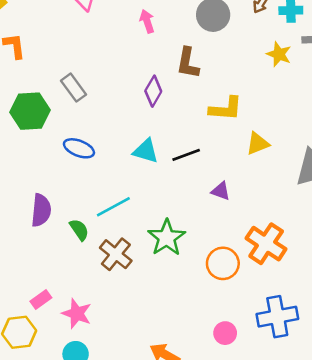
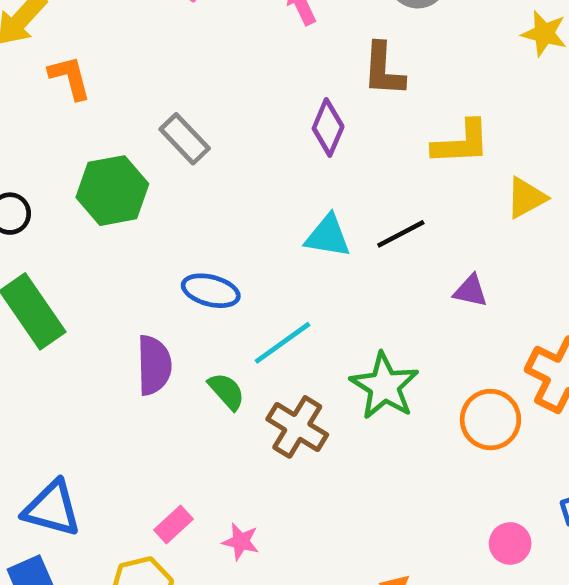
blue ellipse: (79, 148) -> (211, 291), moved
pink star: (77, 314) -> (241, 542), size x0.7

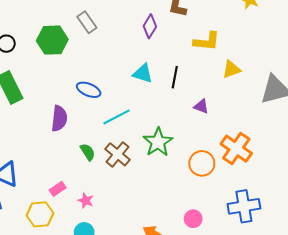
black line: (401, 234) -> (175, 77), turned -60
green semicircle: (227, 391) -> (88, 152), moved
pink circle: (510, 543) -> (193, 219), moved

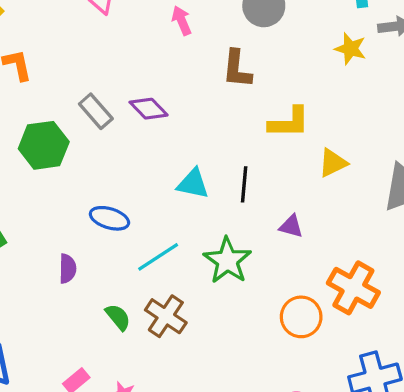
purple diamond: (150, 26) -> (149, 109), moved, turned -70
purple semicircle: (59, 118) -> (68, 269), size x0.7
green star: (158, 142) -> (227, 261), moved

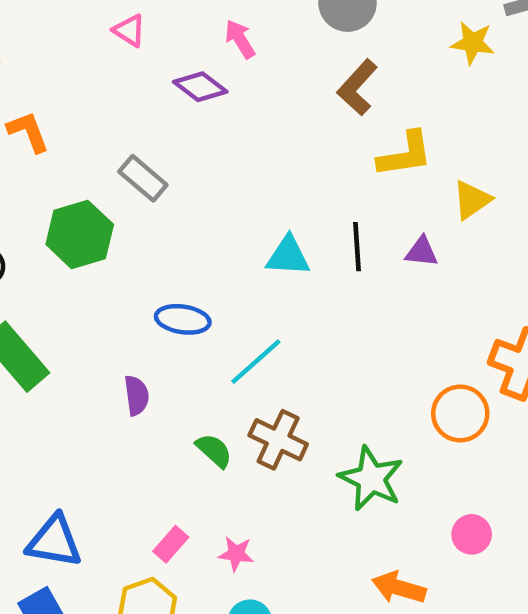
brown L-shape: (237, 69) -> (357, 87), moved, turned 45
purple diamond: (149, 109) -> (200, 87), moved
purple triangle: (291, 226) -> (422, 252), moved
green star: (227, 261) -> (371, 479), moved

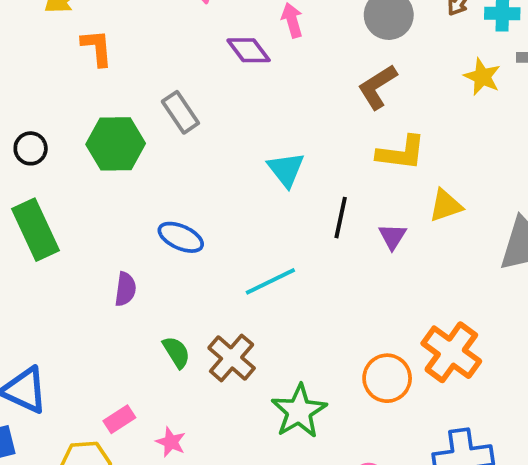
purple triangle: (422, 252) -> (392, 236), turned 40
cyan triangle: (288, 256) -> (286, 170), moved, turned 33
cyan line: (256, 362) -> (270, 281), moved

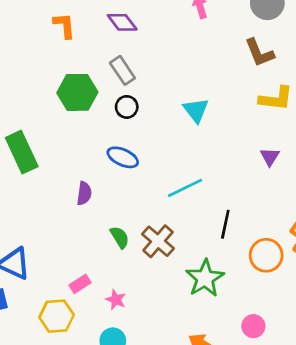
purple diamond: (249, 50) -> (122, 22), moved
brown L-shape: (377, 87) -> (259, 53), turned -80
black circle: (31, 148) -> (127, 107), moved
black line: (341, 218) -> (225, 224), moved

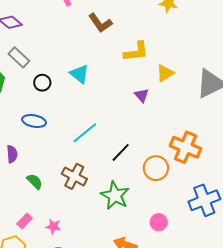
brown L-shape: (259, 53) -> (100, 23), moved
black circle: (127, 107) -> (42, 83), moved
black line: (225, 224) -> (121, 152), turned 45
green semicircle: (120, 237) -> (35, 181), moved

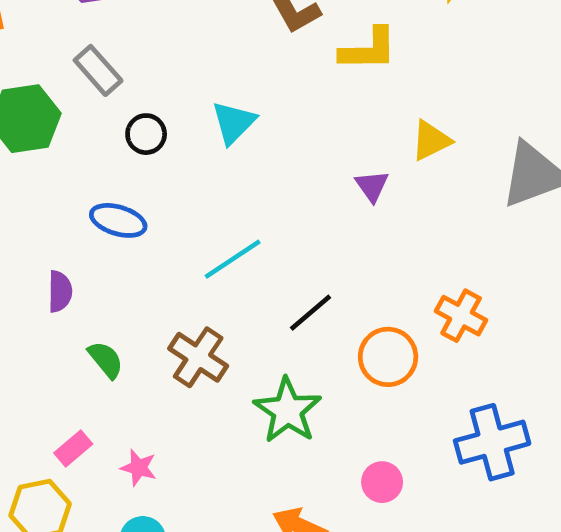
yellow L-shape: (136, 52) -> (368, 49), moved
cyan triangle: (79, 74) -> (234, 122), turned 30
orange cross: (185, 147) -> (461, 316), size x0.7

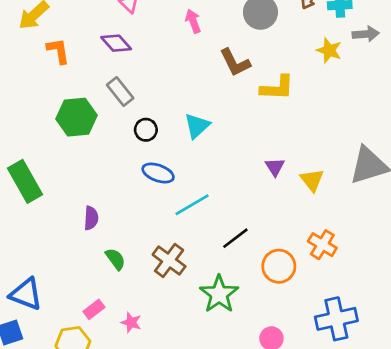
yellow triangle: (431, 140) -> (312, 180), moved, turned -45
blue ellipse: (118, 220) -> (158, 173), moved

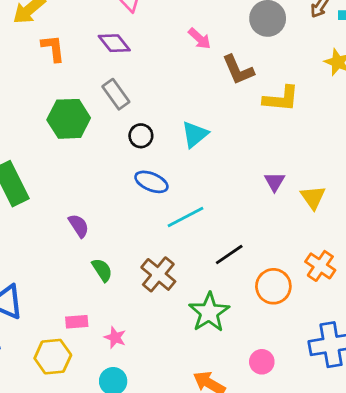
pink arrow: (193, 21) -> (200, 39), moved, turned 150
purple semicircle: (91, 218) -> (79, 226), turned -40
pink rectangle: (94, 309) -> (77, 322), turned 30

